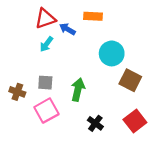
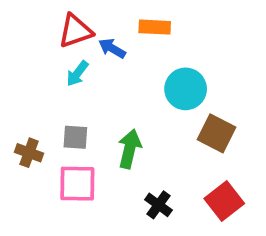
pink square: (46, 111) -> (77, 184), turned 30

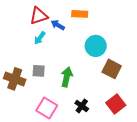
brown cross: (29, 153) -> (15, 79), size x1.5
pink square: (77, 184) -> (47, 108), moved, turned 30

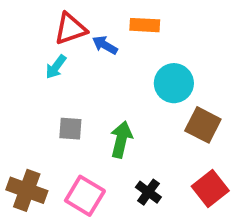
cyan arrow: (40, 38) -> (56, 67), moved
brown cross: (15, 79) -> (27, 190), moved

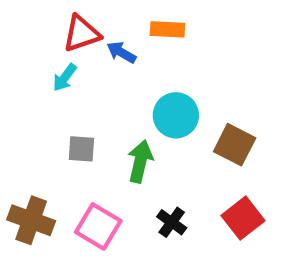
cyan circle: (174, 83) -> (176, 115), moved

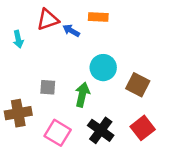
cyan arrow: (65, 78) -> (18, 39), moved, turned -49
brown cross: (31, 220) -> (18, 113), moved, turned -30
black cross: (172, 222) -> (101, 130), size x1.5

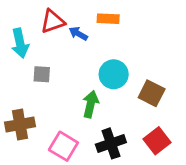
cyan arrow: (18, 39) -> (20, 43), size x1.5
gray square: (48, 87) -> (42, 74), moved
black cross: (101, 130) -> (111, 143), turned 35

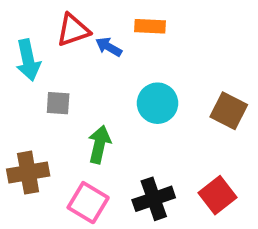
brown square: (152, 93) -> (229, 111), moved
green arrow: (91, 104) -> (99, 144), moved

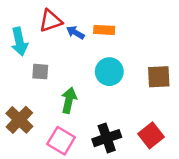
orange rectangle: (150, 26) -> (104, 30), moved
brown square: (229, 111) -> (159, 77), turned -30
brown cross: (28, 173) -> (19, 120), turned -36

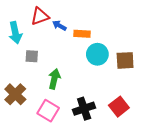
orange rectangle: (104, 30) -> (82, 34), moved
cyan circle: (109, 72) -> (97, 54), moved

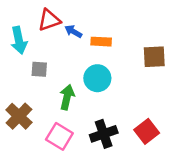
cyan circle: (97, 54) -> (97, 78), moved
brown square: (125, 60) -> (154, 57), moved

